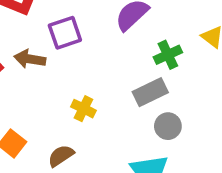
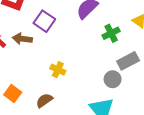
purple square: (65, 33) -> (44, 21), turned -35
gray rectangle: (150, 92) -> (128, 61), moved

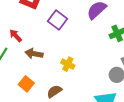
brown arrow: (22, 39) -> (34, 54), moved

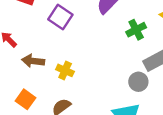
yellow cross: (68, 64) -> (65, 70), moved

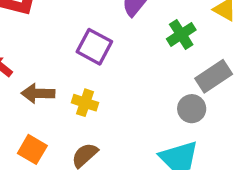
purple square: (60, 17) -> (94, 47), moved

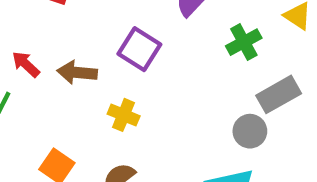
brown arrow: (38, 93) -> (77, 72), moved

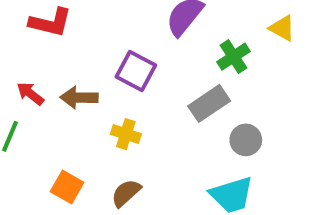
gray rectangle: (279, 94) -> (209, 103), moved

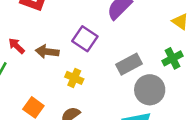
green cross: (233, 57) -> (173, 58), moved
gray circle: (246, 140) -> (150, 90), size x1.5

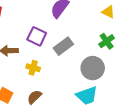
gray rectangle: (129, 64) -> (63, 46), moved

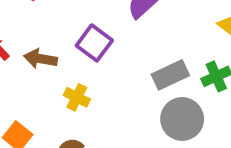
gray rectangle: (63, 46) -> (170, 75), moved

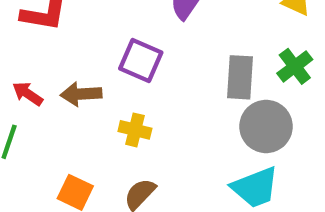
gray rectangle: (170, 75) -> (240, 77), turned -48

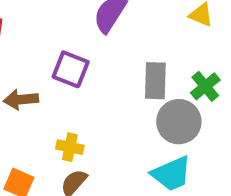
green cross: (295, 66) -> (205, 86), moved
yellow cross: (135, 130) -> (70, 147), moved

